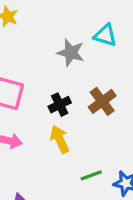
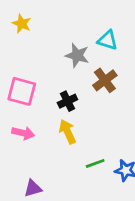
brown cross: (102, 101) -> (105, 80), moved

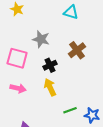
cyan triangle: (108, 40) -> (71, 12), moved
gray star: (77, 55) -> (41, 39), moved

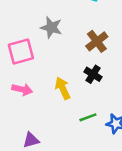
pink square: (17, 58) -> (21, 52), turned -30
black cross: (50, 65) -> (93, 74), moved, turned -32

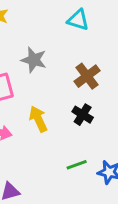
yellow arrow: (63, 88) -> (38, 119), moved

